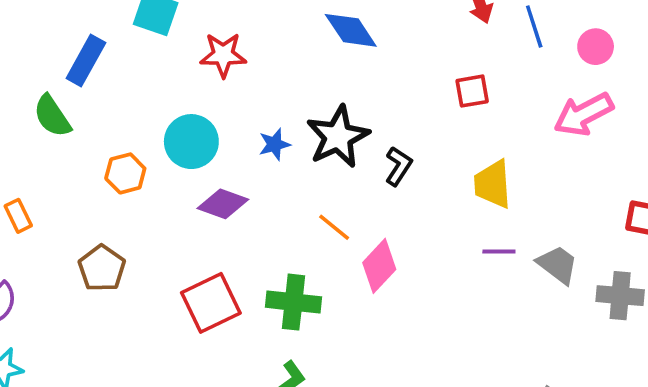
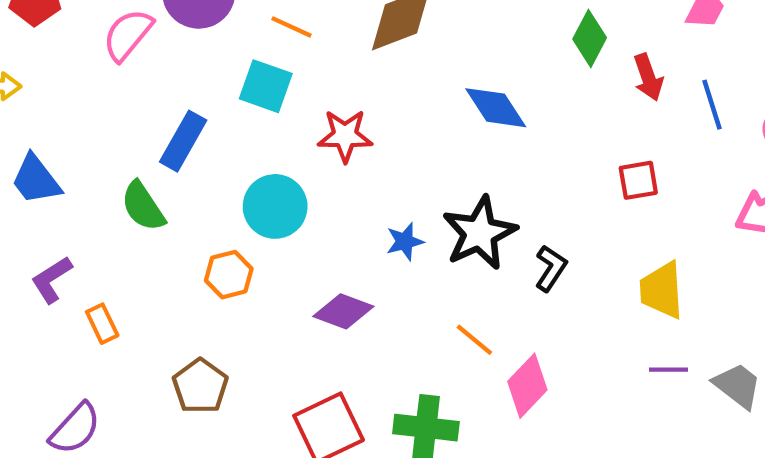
cyan circle: (191, 142) -> (275, 206), moved

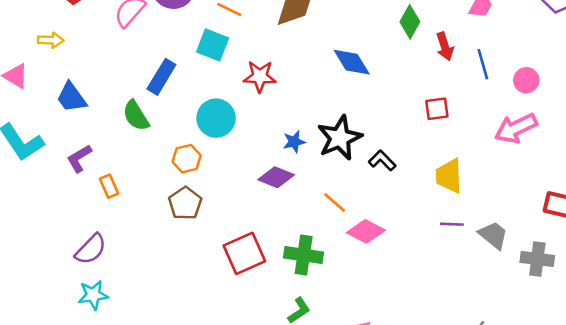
black L-shape: (551, 268) -> (382, 161), turned -80
purple diamond: (343, 311) -> (276, 177), moved
brown pentagon: (200, 386) -> (185, 203), moved
pink diamond: (527, 386) -> (366, 231), turned 72

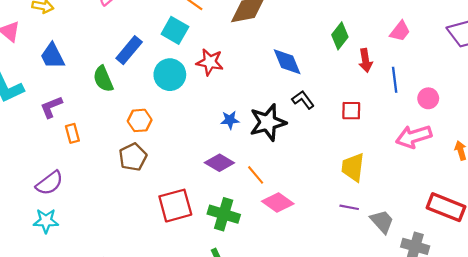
cyan circle: (216, 118) -> (170, 75), moved
black L-shape: (382, 161) -> (303, 100), moved
purple diamond: (276, 177) -> (219, 163), moved

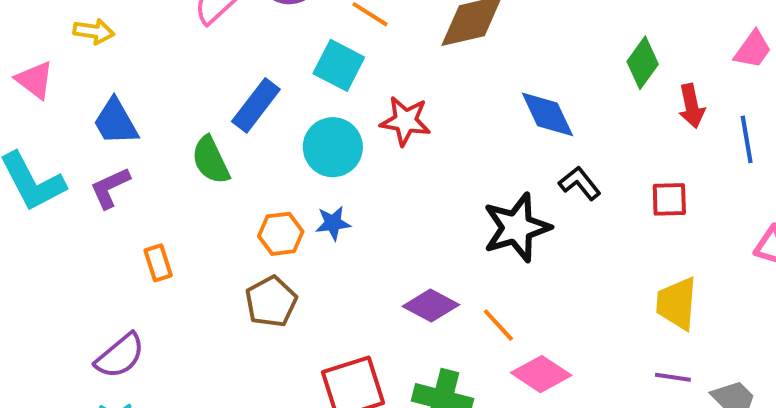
purple L-shape: (51, 107) -> (110, 188), moved
blue star: (230, 120) -> (333, 223), moved

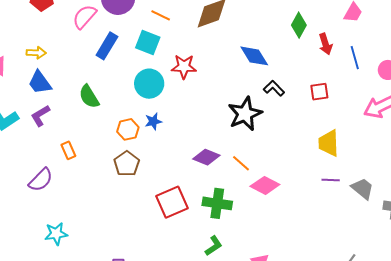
yellow arrow: (94, 31) -> (36, 53), moved
blue rectangle: (256, 105) -> (107, 46), moved
purple semicircle: (120, 356) -> (41, 180), moved

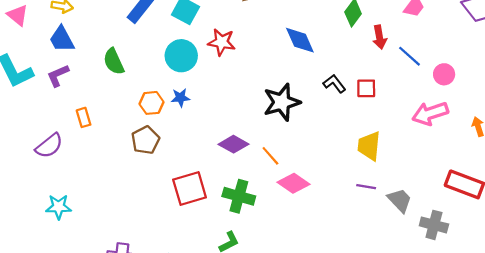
blue line: (355, 58) -> (410, 56), turned -40
black L-shape: (274, 88) -> (334, 84), moved

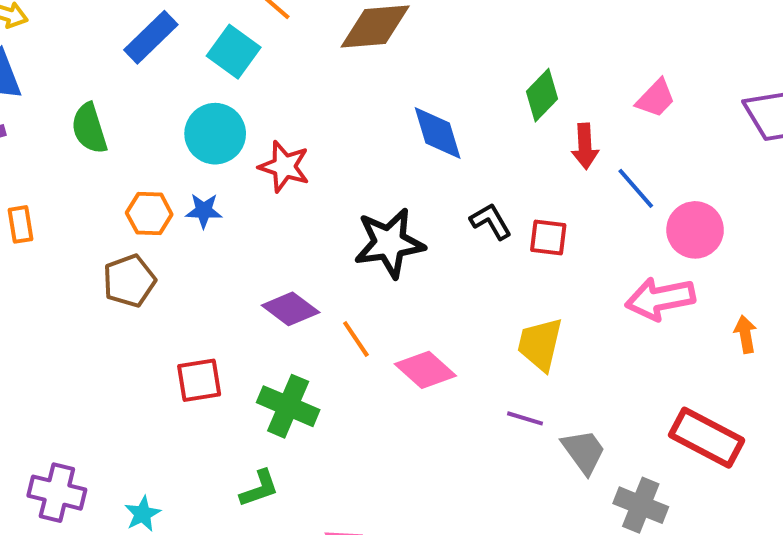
red star: (222, 42) -> (284, 166), moved
pink circle: (444, 74) -> (695, 230), size x1.4
pink diamond: (293, 183) -> (425, 370), moved
red square: (190, 188) -> (199, 380), size x0.7

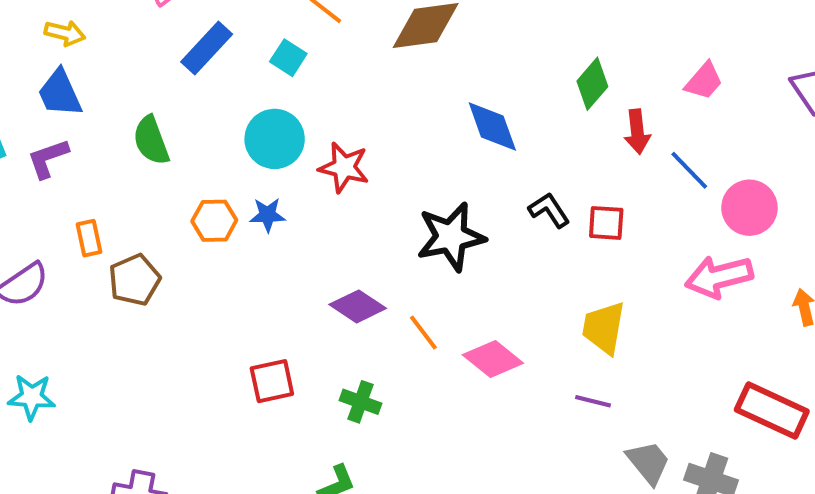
cyan square: (234, 52) -> (288, 58), size x0.7
brown pentagon: (129, 281) -> (134, 280), moved
green cross: (288, 406) -> (360, 402), size x0.7
gray trapezoid: (584, 452) -> (648, 462), moved

